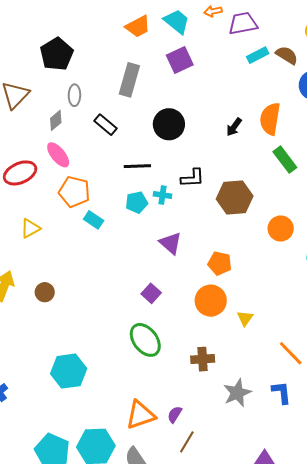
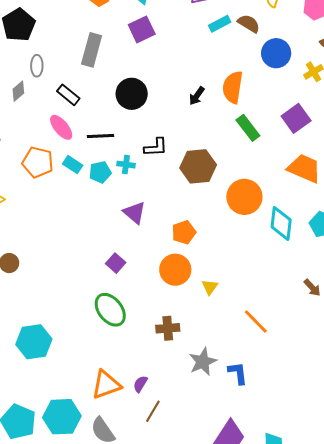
pink ellipse: (58, 155) -> (61, 127), moved
cyan rectangle: (94, 220) -> (73, 165), moved
orange circle: (281, 229) -> (244, 197), size x1.4
orange pentagon: (220, 263) -> (184, 232), turned -30
blue L-shape: (282, 392) -> (238, 373), moved

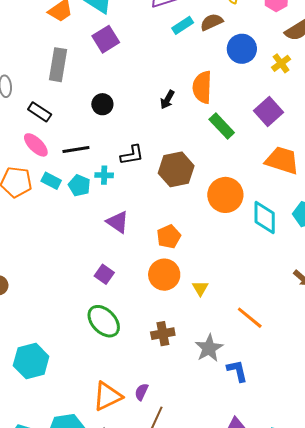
brown semicircle: (249, 24) -> (212, 22), turned -50
black circle: (132, 94) -> (102, 104), size x0.7
cyan pentagon: (100, 172) -> (79, 185), turned -30
gray star: (203, 362) -> (209, 348), moved

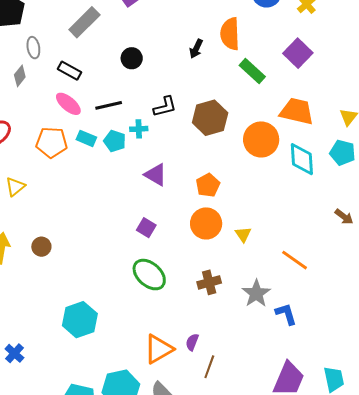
gray rectangle: (58, 65) -> (84, 22), turned 40
orange trapezoid: (282, 160) -> (297, 111), moved

